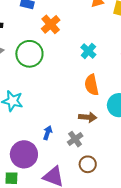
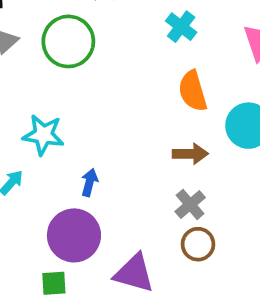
blue arrow: (48, 133) -> (89, 182), moved
gray cross: (75, 139) -> (190, 204), moved

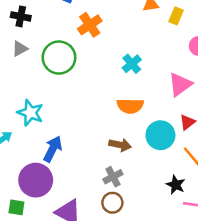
orange semicircle: (193, 91) -> (130, 106), turned -85
blue arrow: (89, 182) -> (53, 149), size x1.5

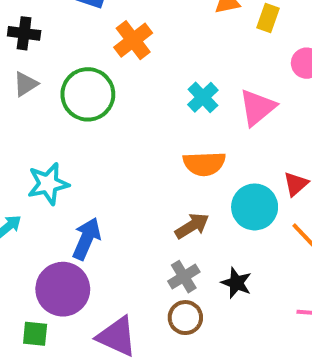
pink triangle: (180, 84) -> (257, 108), moved
cyan star: (30, 113) -> (48, 184), turned -30
brown arrow: (120, 145) -> (192, 226), turned -40
black star: (176, 185) -> (236, 283), moved

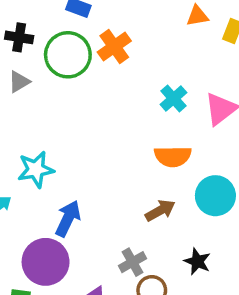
green circle: (88, 94) -> (68, 55), moved
gray cross: (184, 277) -> (132, 262), moved

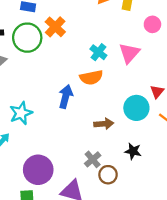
orange semicircle: (173, 156) -> (91, 77), moved
brown arrow: (160, 210) -> (104, 124), turned 36
blue arrow: (68, 218) -> (66, 97), moved

